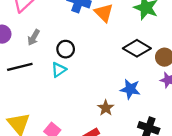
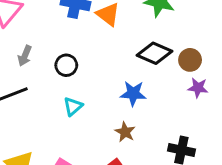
cyan triangle: (59, 70) -> (73, 106), moved
blue star: (130, 89) -> (133, 93), moved

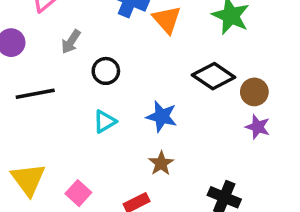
gray arrow: (25, 56) -> (71, 42), moved
blue star: (133, 93) -> (162, 116), moved

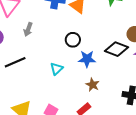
black circle: (106, 71) -> (73, 40), moved
black diamond: (214, 76) -> (116, 49), moved

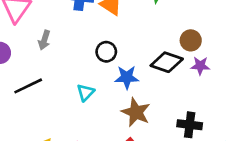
brown star: (93, 85) -> (136, 112), size x1.5

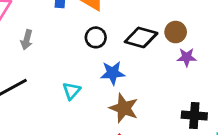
black circle: (106, 52) -> (96, 37), moved
black diamond: (167, 62) -> (141, 37), moved
black cross: (190, 125) -> (194, 115), moved

